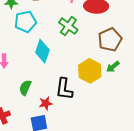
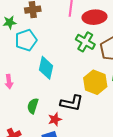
green cross: (68, 26) -> (85, 42), moved
black L-shape: (64, 89) -> (72, 103), turned -80

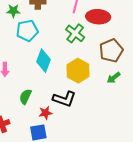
green cross: (85, 42) -> (75, 33), moved
yellow hexagon: (95, 82) -> (78, 71), moved

